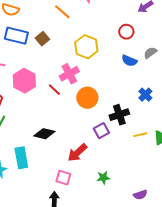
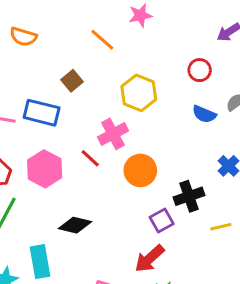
blue rectangle: (16, 36) -> (42, 113), moved
pink hexagon: (24, 81) -> (45, 169), moved
red arrow: (77, 153) -> (149, 259), moved

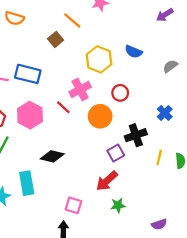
red circle: (200, 70) -> (120, 93), moved
brown square: (72, 81) -> (56, 39), moved
blue semicircle: (204, 114) -> (134, 52), moved
yellow line: (221, 227) -> (159, 157), turned -64

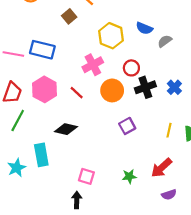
gray semicircle: (170, 66) -> (165, 41), moved
red line: (63, 107) -> (77, 93), moved
black cross: (136, 135) -> (145, 87), moved
red arrow: (107, 181) -> (161, 168), moved

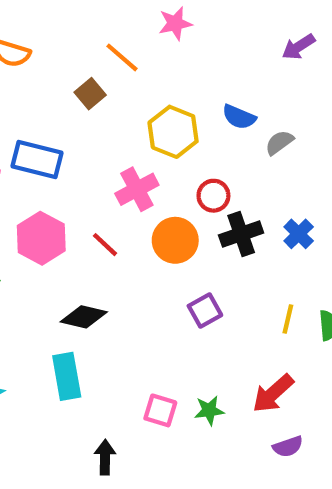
cyan rectangle: (41, 155) -> (67, 376), moved
pink square: (86, 176) -> (160, 410), moved

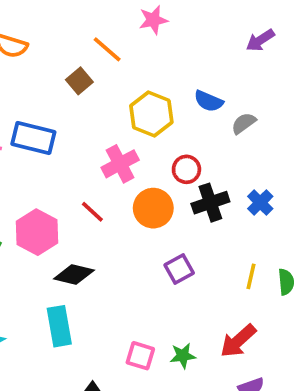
pink hexagon: (41, 238) -> (37, 232), moved

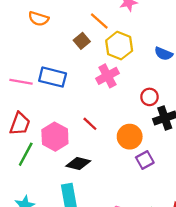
yellow hexagon: (151, 114) -> (119, 46), moved
pink cross: (120, 164) -> (107, 76), moved
orange circle: (153, 208) -> (130, 137), moved

